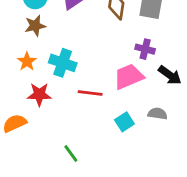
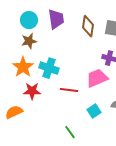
orange star: (27, 61) -> (23, 67), size x1.5
green line: (71, 153) -> (70, 132), moved

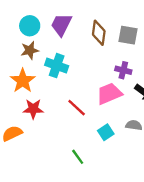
purple trapezoid: (56, 19) -> (61, 25), turned -145
cyan cross: (49, 68) -> (57, 66), moved
red line: (69, 90) -> (77, 108), turned 36

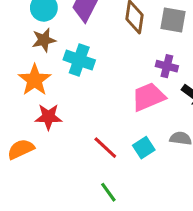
red line: (77, 108) -> (105, 148), moved
green line: (78, 157) -> (108, 192), moved

